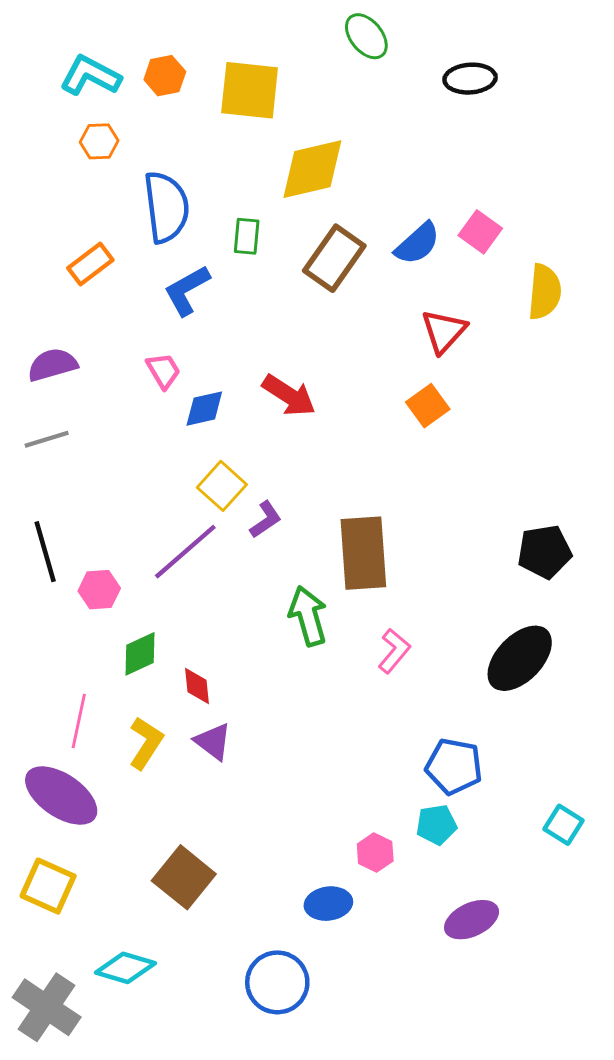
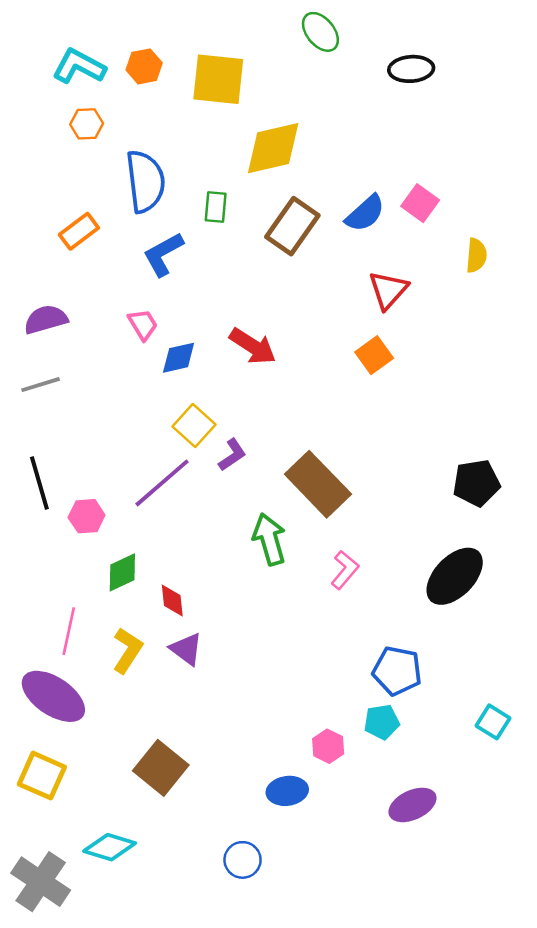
yellow semicircle: (545, 292) -> (476, 256), size x0.7
brown rectangle: (363, 553) -> (318, 484), turned -40
blue circle: (277, 982) -> (243, 860), size x0.7

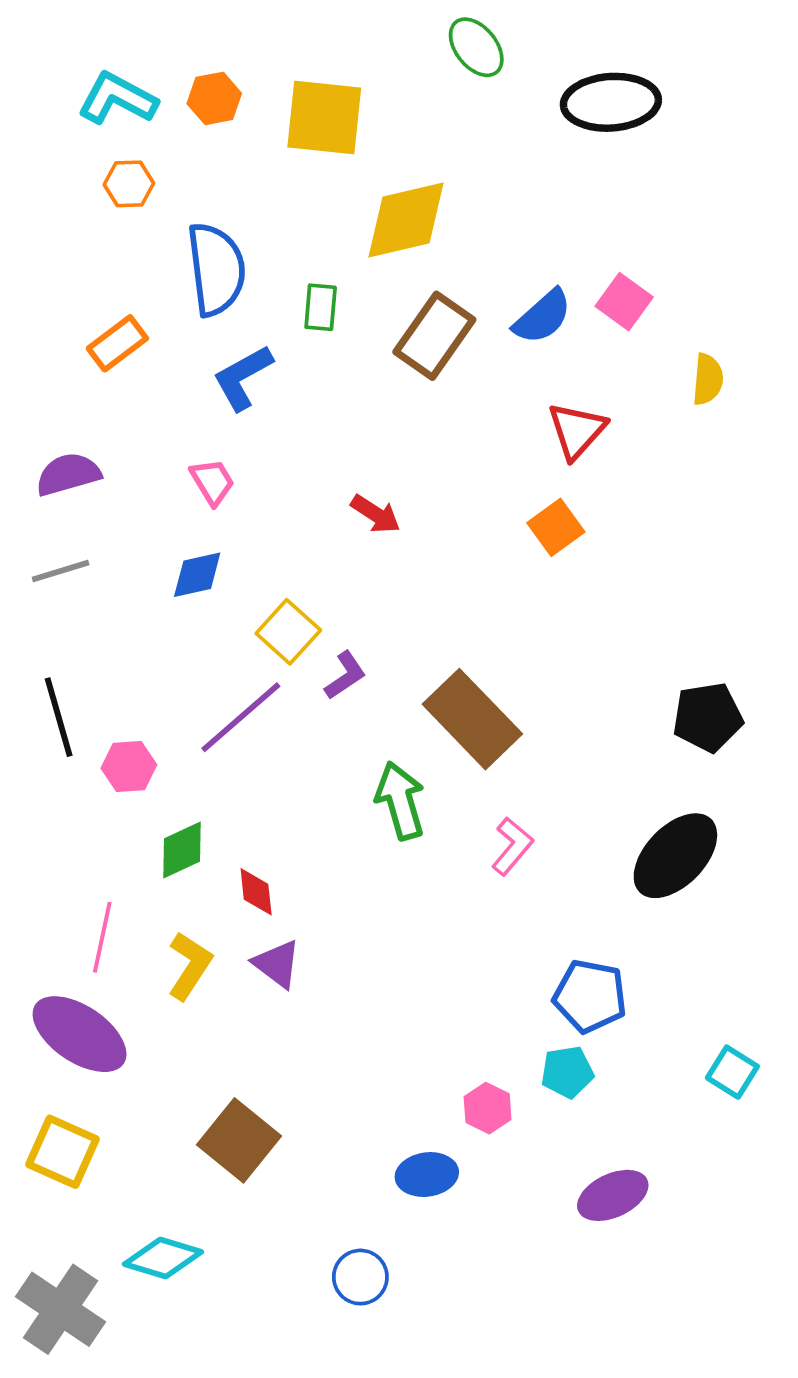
black ellipse: (411, 69) -> (611, 102), size x1.4
red arrow: (253, 346) -> (376, 514), size x0.7
blue diamond: (179, 358) -> (197, 575), moved

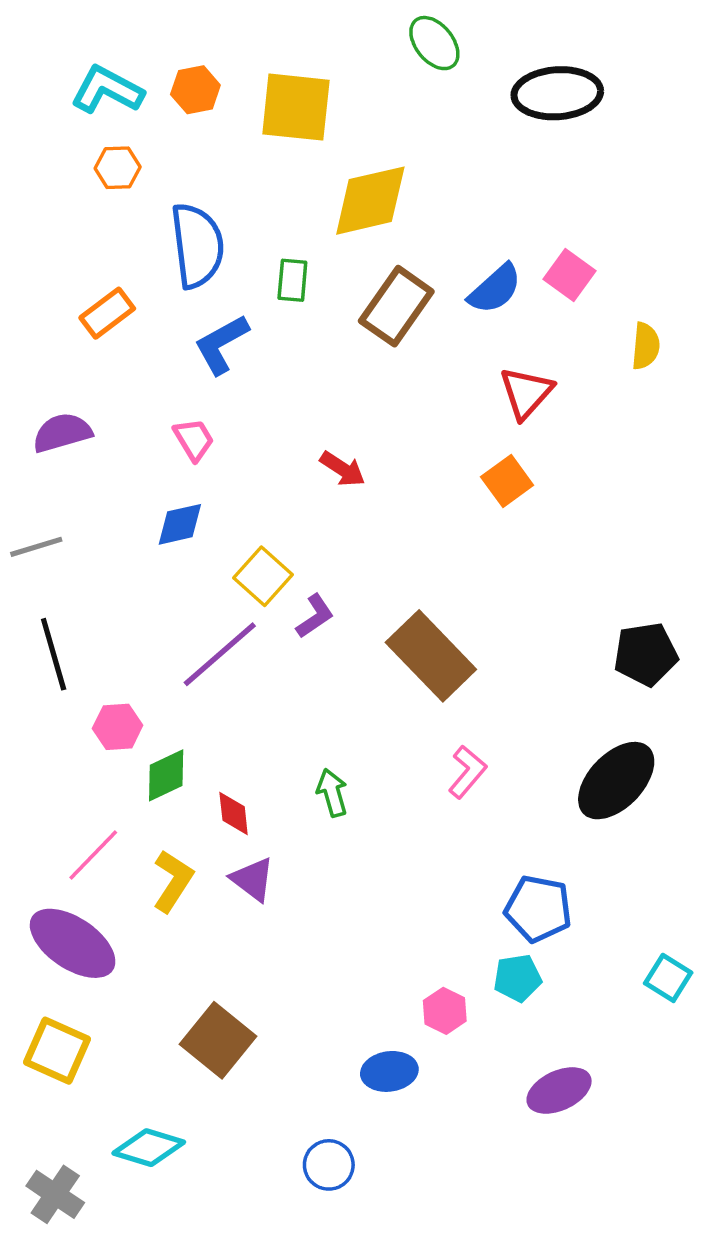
gray line: (61, 571) -> (36, 547), moved
pink hexagon: (129, 767) -> (118, 727), moved
green arrow: (400, 801) -> (332, 793), moved, size x0.7
pink line: (102, 937) -> (93, 855), turned 32
gray cross: (61, 1309) -> (55, 1194), size x0.7

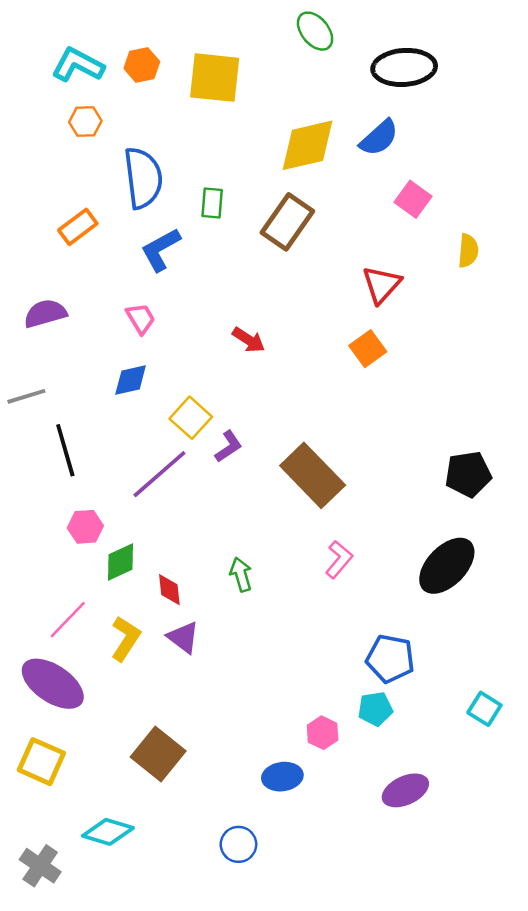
yellow diamond: (370, 201) -> (308, 145), moved
blue semicircle: (495, 289) -> (379, 138), moved
black line: (54, 654) -> (65, 450), moved

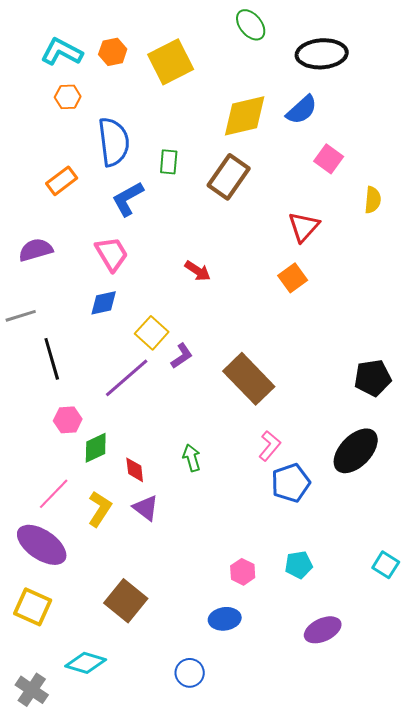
yellow square: (215, 78) -> (171, 62), turned -33
pink trapezoid: (141, 318) -> (112, 254), size x1.4
blue pentagon: (390, 659) -> (291, 483), moved, turned -30
pink hexagon: (323, 733) -> (243, 572), moved

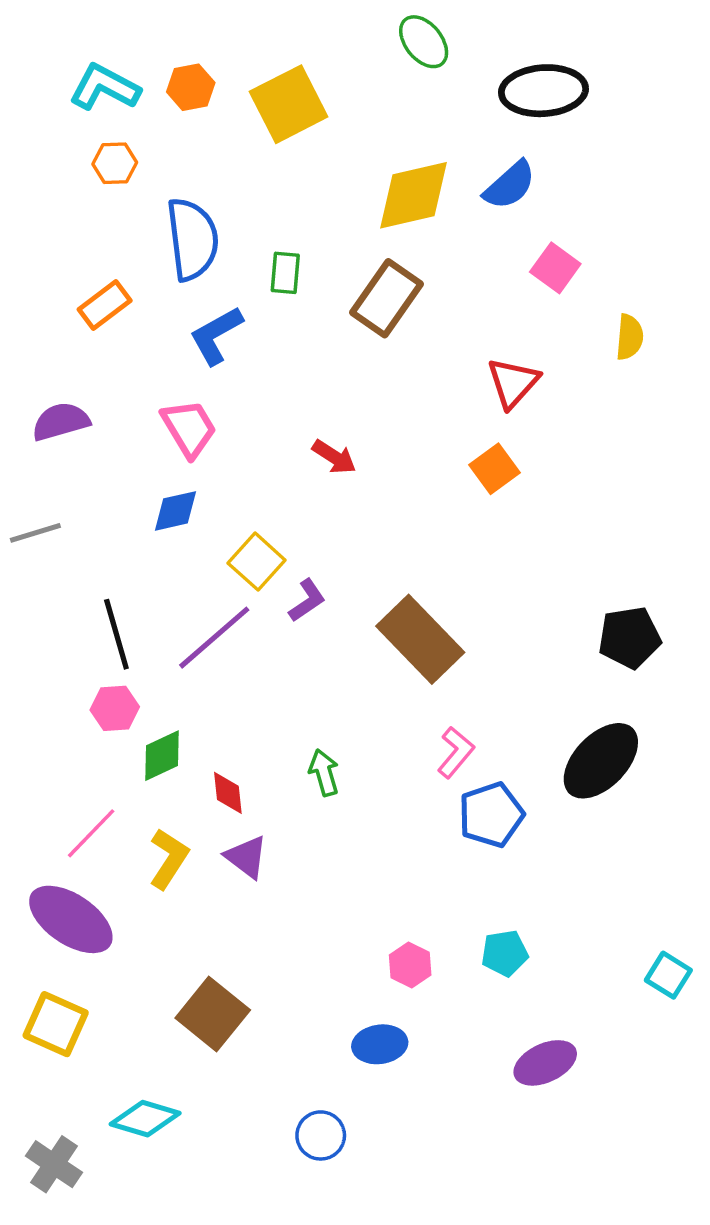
black line: (52, 359) -> (116, 634), moved
cyan square: (386, 565) -> (668, 975), moved

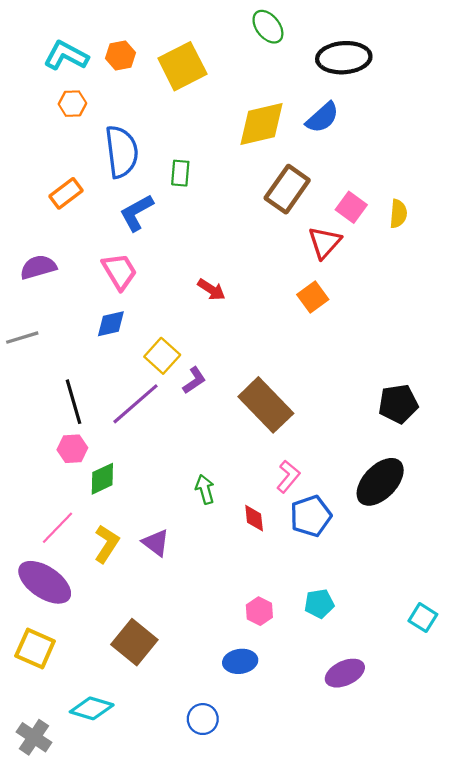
pink square: (555, 268) -> (351, 207), moved
brown rectangle: (386, 298) -> (287, 189), moved
red diamond: (228, 793) -> (254, 518), moved

